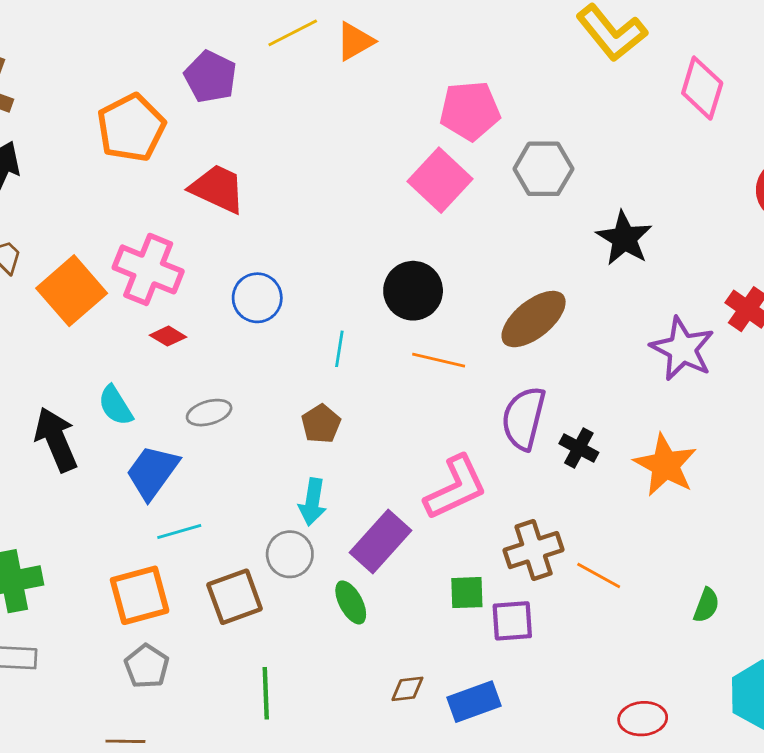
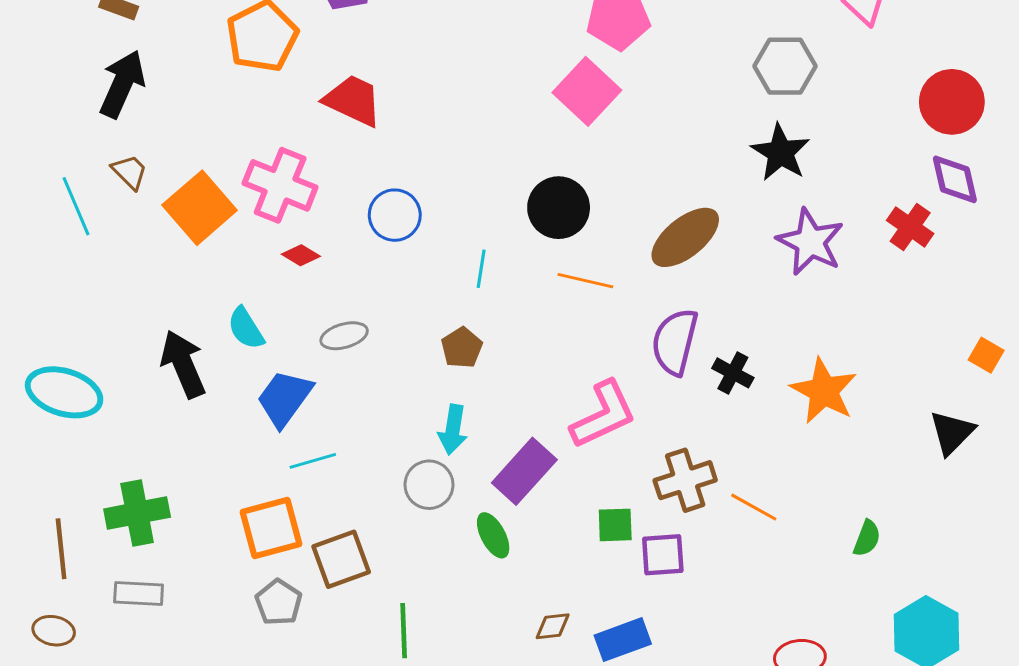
gray hexagon: (543, 169) -> (785, 66), moved
purple star: (682, 349) -> (810, 242), moved
brown square: (235, 597) -> (341, 559), moved

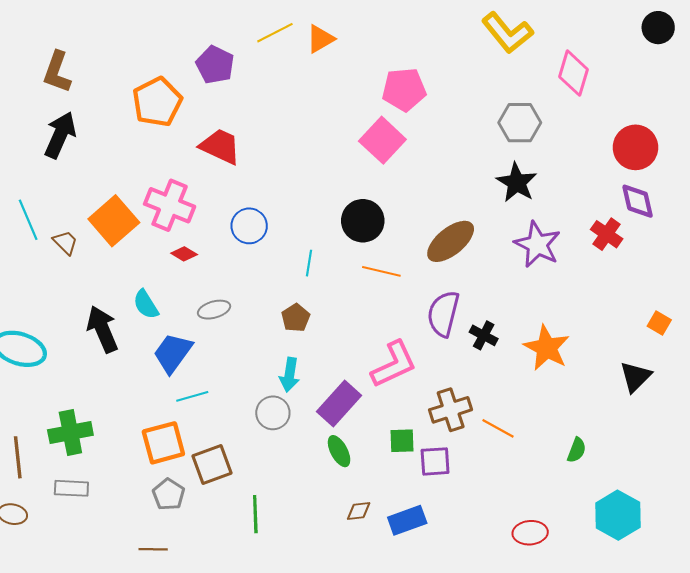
brown trapezoid: (130, 172) -> (65, 242), moved
green ellipse: (493, 535) -> (339, 451), moved

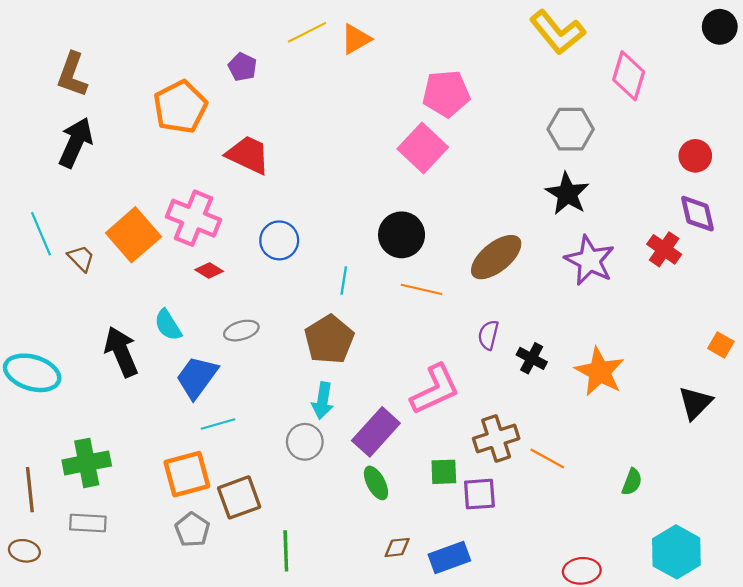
purple pentagon: (215, 65) -> (242, 67), size x0.7
red circle: (635, 147) -> (695, 156), size x0.7
purple semicircle: (443, 314) -> (488, 335), size x0.6
brown pentagon: (296, 318) -> (329, 339), size x1.6

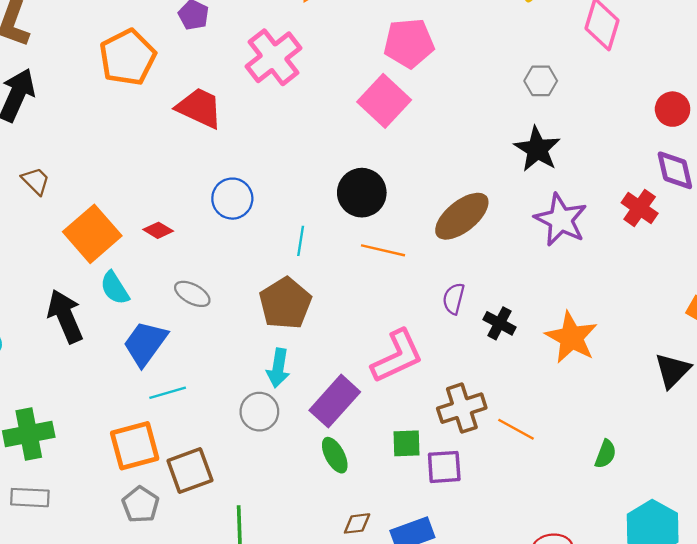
gray hexagon: (571, 129) -> (541, 81), size x0.7
pink cross: (194, 218) -> (274, 57), moved, turned 30
orange square: (133, 235) -> (92, 234), moved
brown trapezoid: (81, 258) -> (36, 181), moved
gray ellipse: (241, 331) -> (192, 294), turned 44

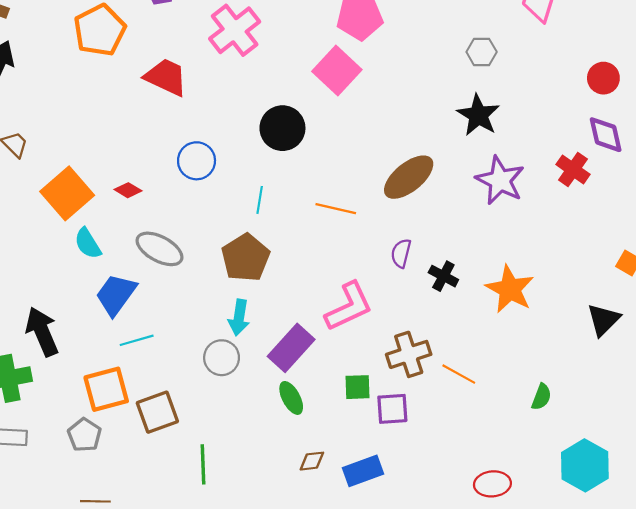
black circle: (362, 193) -> (282, 128), moved
gray ellipse: (192, 294) -> (160, 249), size x1.4
black arrow: (65, 316) -> (42, 332), moved
gray pentagon: (141, 505) -> (84, 435), moved

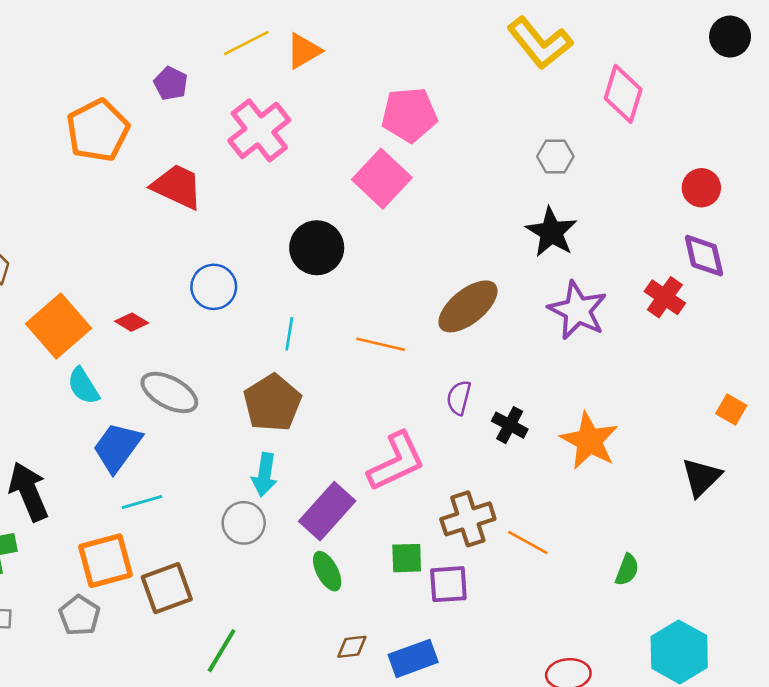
green line: (203, 464) -> (222, 651), turned 33

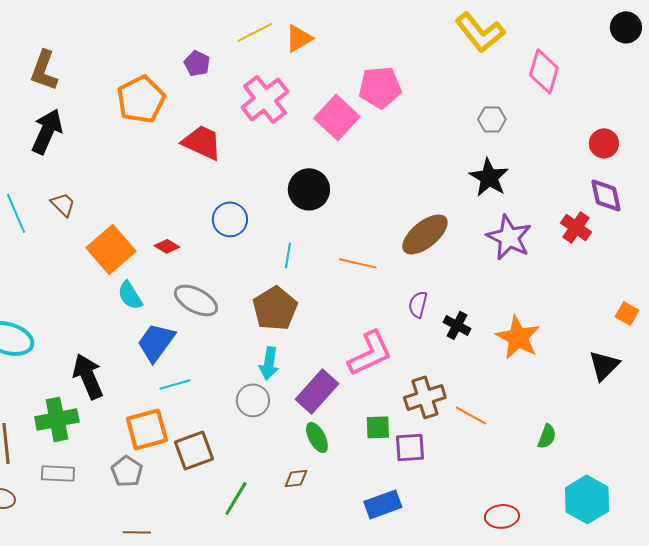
pink square: (382, 179) -> (337, 117), moved
brown diamond: (352, 647) -> (296, 478), moved

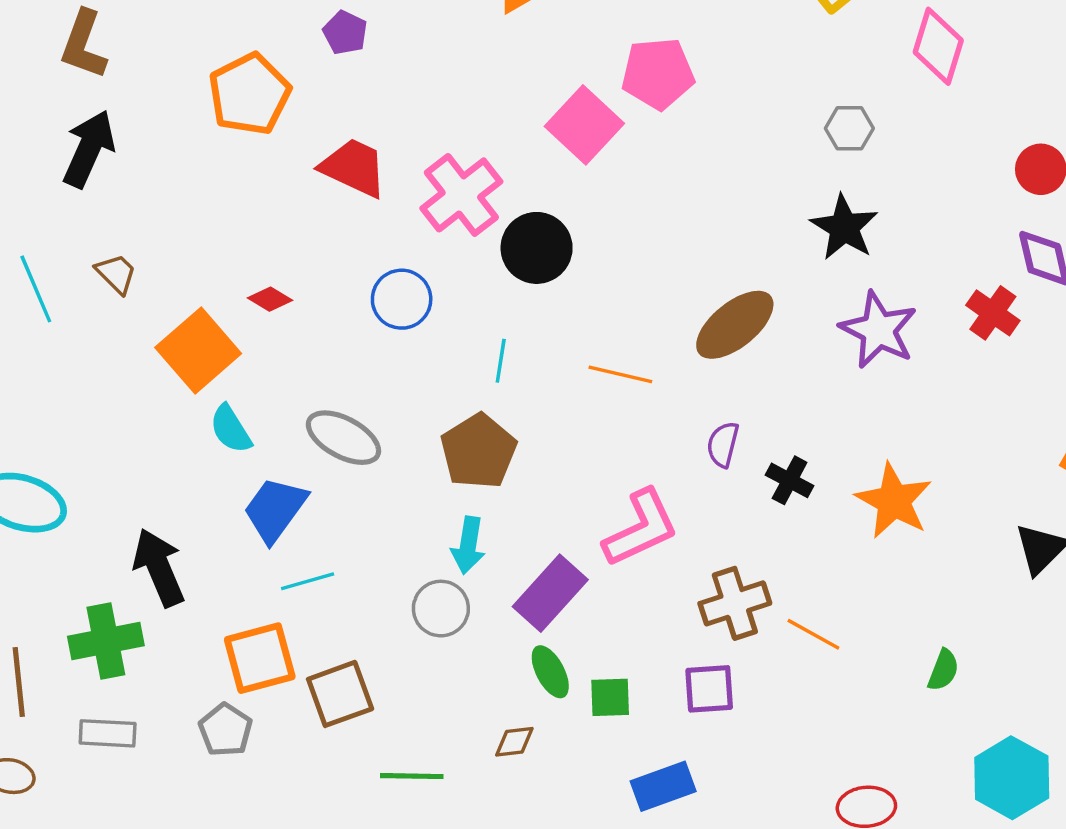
pink cross: (265, 99) -> (461, 195), moved
red diamond: (167, 246) -> (270, 299), moved
green square: (378, 427) -> (610, 697), moved
green line: (236, 498) -> (412, 776), turned 60

